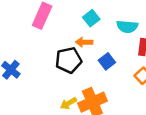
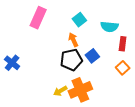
orange arrow: (84, 42) -> (73, 40), turned 64
black pentagon: (68, 60) -> (71, 60), moved

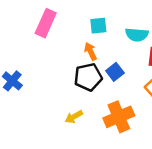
cyan square: (79, 20) -> (98, 26), turned 32
orange cross: (80, 90) -> (119, 117), moved

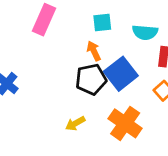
blue square: (115, 72) -> (121, 74), size x1.6
orange cross: (119, 117) -> (125, 123), turned -32

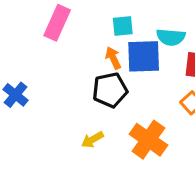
blue square: (121, 74) -> (144, 56), moved, turned 36

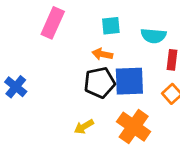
blue square: (144, 56) -> (129, 81), moved
orange arrow: (113, 58) -> (102, 54), turned -54

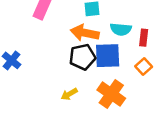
cyan semicircle: (154, 36) -> (121, 29), moved
orange arrow: (102, 54) -> (85, 33), size x1.6

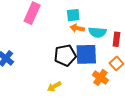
orange arrow: (85, 33) -> (77, 28), moved, size x0.6
orange cross: (111, 94) -> (100, 77), moved, size x0.7

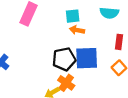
cyan semicircle: (97, 32) -> (109, 13), moved
orange cross: (100, 77) -> (66, 83), moved

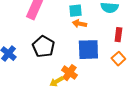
black pentagon: (64, 59) -> (43, 47), moved, turned -30

